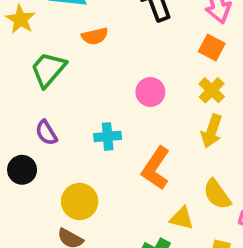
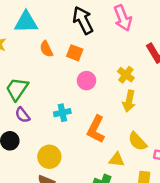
orange semicircle: (95, 36) -> (46, 49), turned 84
orange square: (212, 48) -> (75, 53), moved
green trapezoid: (48, 70) -> (17, 89), moved

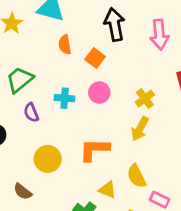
cyan cross: (62, 113) -> (65, 98), moved
purple semicircle: (23, 115) -> (31, 113), moved
orange L-shape: (96, 129) -> (94, 150), turned 48
yellow circle: (49, 157) -> (48, 159), moved

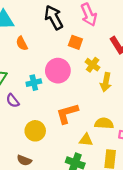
orange square: (95, 58) -> (75, 42), moved
pink circle: (99, 93) -> (58, 71), size x1.5
yellow arrow: (140, 129) -> (106, 82), moved
yellow semicircle: (137, 176) -> (104, 123), turned 138

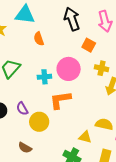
yellow cross: (93, 65) -> (102, 68), turned -32
purple semicircle: (13, 101) -> (22, 109), moved
orange L-shape: (67, 113) -> (60, 100), moved

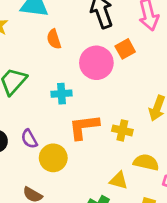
orange square: (89, 45) -> (125, 49), turned 32
yellow cross: (102, 68) -> (122, 130), moved
pink circle: (69, 69) -> (96, 63), moved

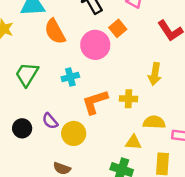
orange semicircle: (54, 39) -> (55, 31), size x1.5

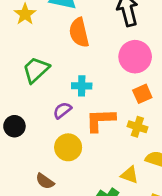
orange square: (118, 28) -> (142, 94), moved
pink circle: (95, 45) -> (135, 57), moved
purple semicircle: (50, 121) -> (62, 110), moved, turned 77

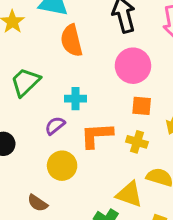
orange square: (142, 94) -> (142, 106), turned 30
yellow triangle: (129, 175) -> (129, 194), size x1.4

